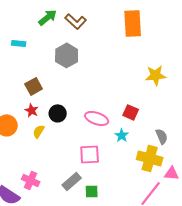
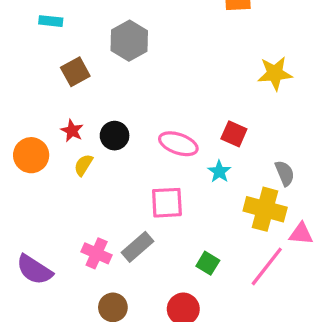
brown square: (34, 86) -> (75, 72), moved
pink cross: (31, 180) -> (97, 253), moved
green square: (92, 191) -> (208, 263), moved, turned 32

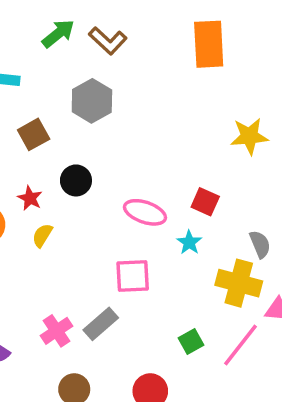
black circle: (115, 136) -> (76, 180), moved
pink cross: (97, 253) -> (57, 331), turned 32
green square: (208, 263) -> (191, 341), moved, turned 30

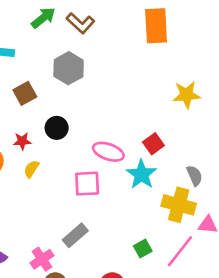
red star: (30, 198) -> (22, 141), turned -30
red square: (205, 202) -> (153, 144), turned 30
cyan star: (189, 242) -> (141, 174), size x1.6
pink square: (133, 276) -> (87, 184), moved
pink cross: (57, 331) -> (42, 259), moved

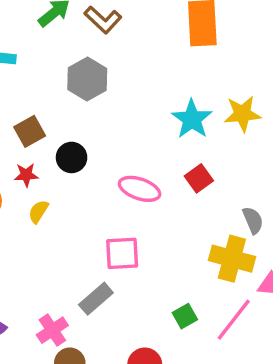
brown square: (25, 93) -> (30, 131), moved
cyan star: (141, 174) -> (192, 119), moved
pink square: (87, 184) -> (122, 253), moved

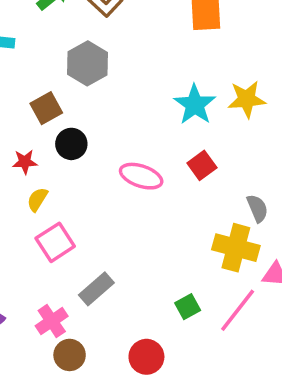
brown square: (30, 131) -> (46, 108), moved
pink square: (122, 253) -> (55, 242), moved, turned -30

